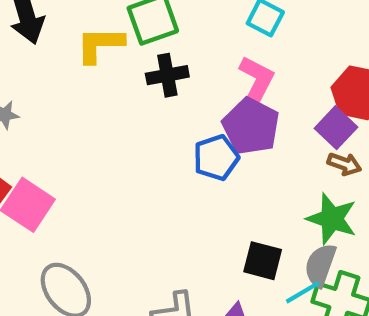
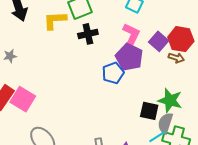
purple square: (336, 128) -> (159, 41), moved
brown arrow: (344, 164) -> (176, 58), moved
black square: (263, 261) -> (149, 111), moved

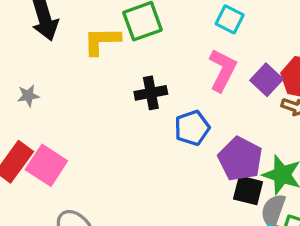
black cross: (88, 34) -> (151, 93), moved
purple pentagon: (129, 57) -> (240, 159), moved

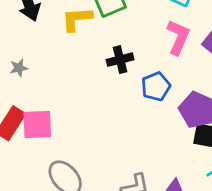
pink square: (46, 165) -> (37, 125), turned -32

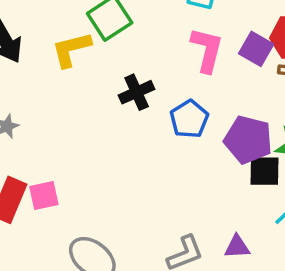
pink square: (37, 125) -> (44, 195), size x0.7

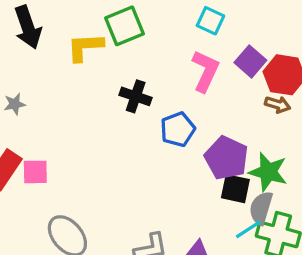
purple square: (256, 49) -> (250, 61), moved
black cross: (137, 92) -> (136, 96), turned 32

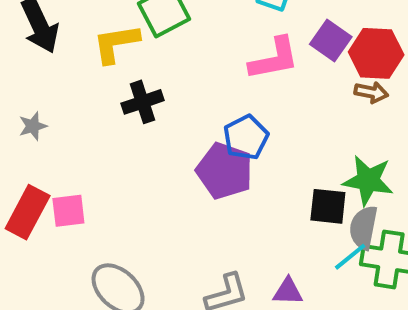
pink L-shape: (205, 71) -> (274, 59), turned 60
black cross: (136, 96) -> (142, 102), moved, turned -32
purple pentagon: (226, 158) -> (225, 171), moved

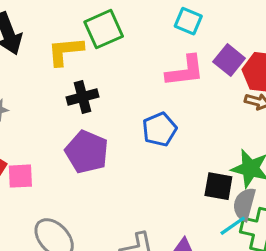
purple pentagon: (225, 171) -> (87, 152), moved

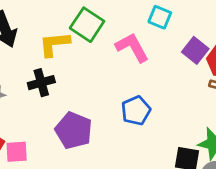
green square: (104, 29) -> (87, 25), turned -32
pink L-shape: (185, 71) -> (132, 47), moved, turned -111
black cross: (82, 97) -> (41, 83), moved

